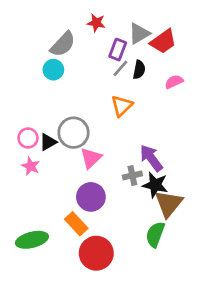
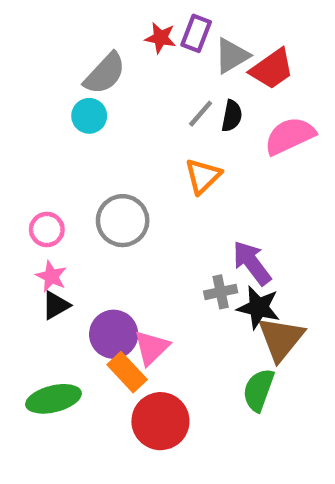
purple rectangle: (118, 50) -> (196, 33), moved
pink semicircle: (174, 82) -> (290, 136), size x1.6
black triangle: (48, 142) -> (56, 305), moved
pink triangle: (91, 158) -> (152, 348), moved
purple circle: (91, 197) -> (114, 334), moved

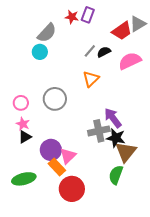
gray triangle: (232, 56) -> (138, 24), moved
black semicircle: (232, 116) -> (104, 52), turned -128
gray cross: (221, 292) -> (99, 131), size x1.5

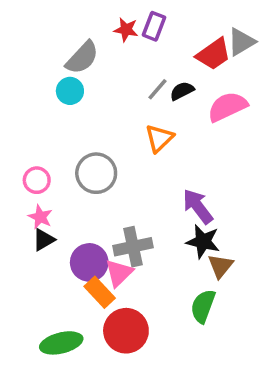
gray cross: (99, 131) -> (133, 247), moved
brown triangle: (126, 152) -> (220, 266), size x0.7
green ellipse: (24, 179) -> (61, 343), moved

